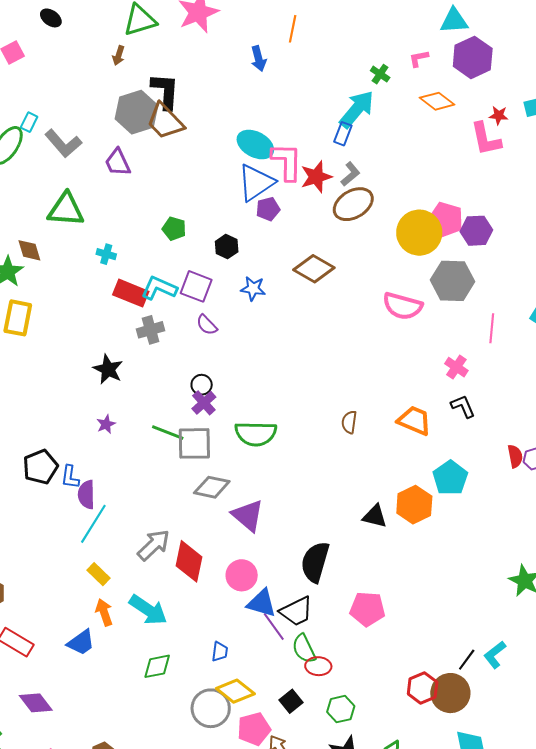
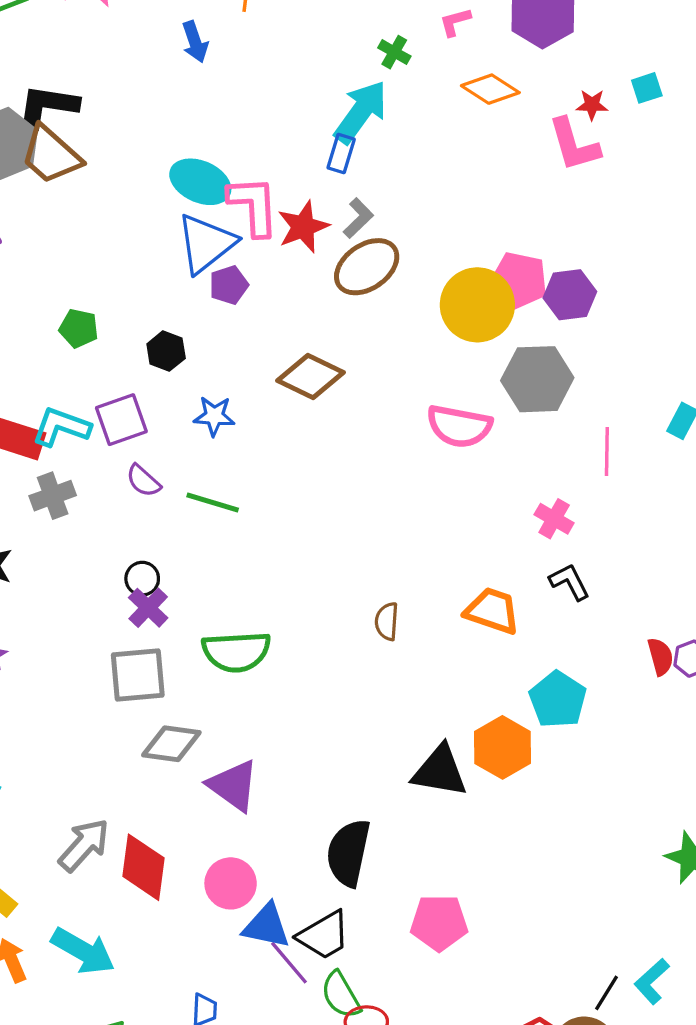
black L-shape: (165, 91) -> (47, 106), turned -81
purple square: (196, 286) -> (121, 420), turned -36
green line: (168, 433) -> (213, 503), moved
black triangle: (375, 516) -> (440, 771), size x1.4

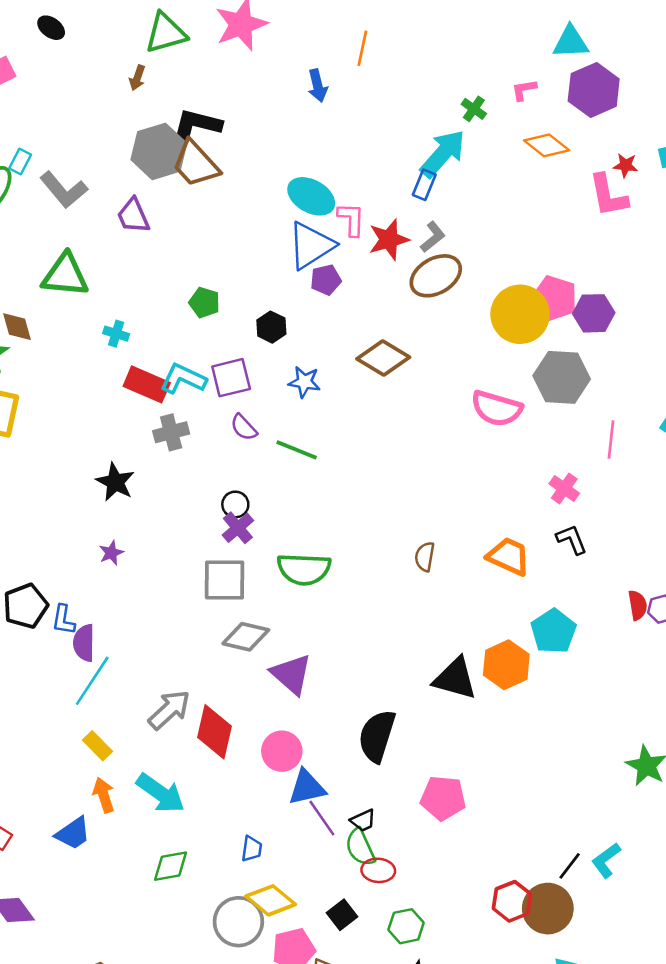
pink L-shape: (253, 206) -> (351, 219), size x0.7
blue triangle: (266, 926) -> (307, 787), turned -30
black trapezoid: (324, 935) -> (363, 820), moved, size x0.6

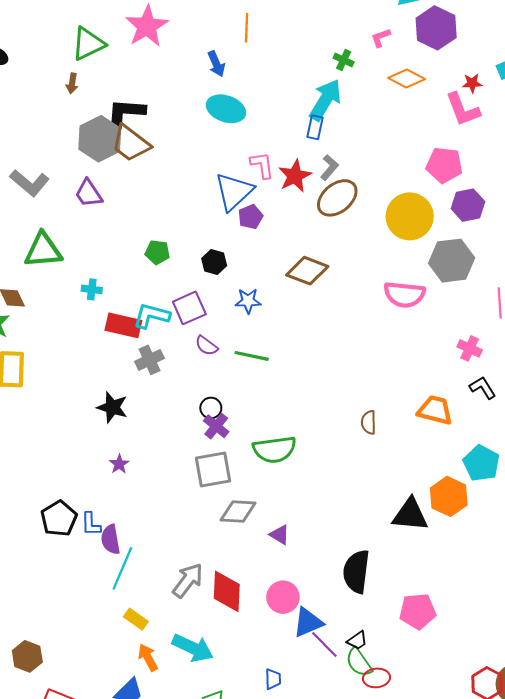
cyan ellipse: (311, 196) -> (226, 109), moved
pink pentagon: (555, 298) -> (444, 165), moved
purple triangle: (291, 674) -> (280, 535), size x0.6

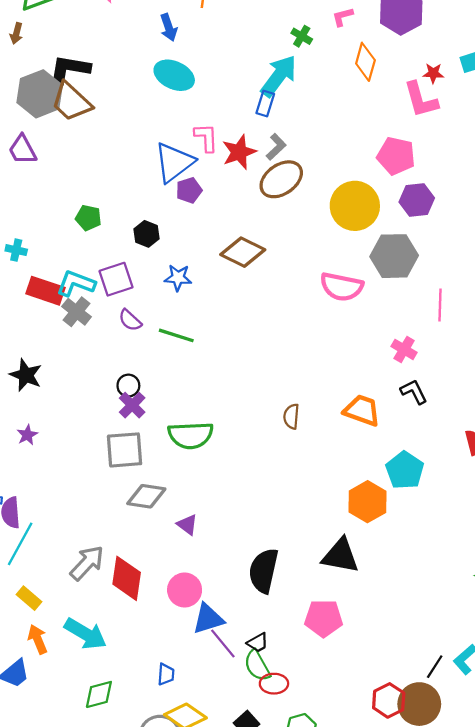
orange diamond: (407, 79) -> (365, 62), turned 72
gray cross: (150, 360) -> (76, 312), moved, turned -32
black triangle: (410, 515) -> (341, 556), moved

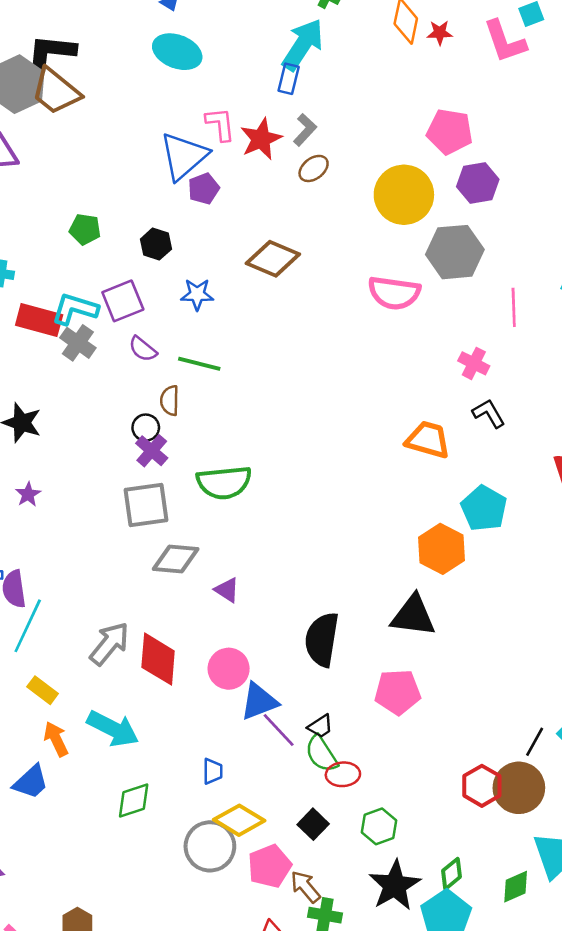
red star: (433, 73) -> (440, 33), moved
pink L-shape: (421, 100) -> (505, 41), moved
brown ellipse: (281, 179) -> (314, 168), size x0.6
brown semicircle: (291, 416) -> (170, 401), moved

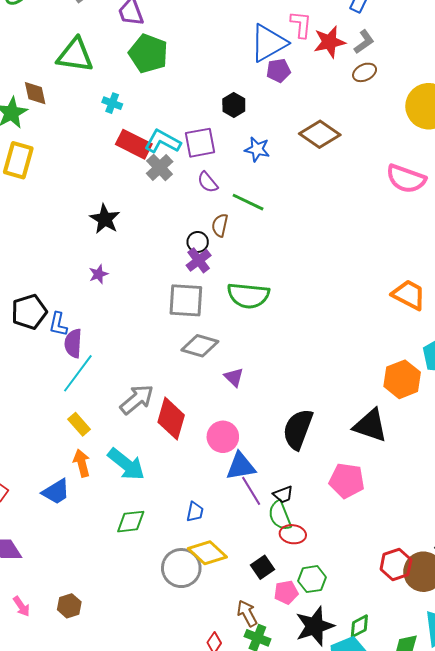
green pentagon: (85, 229) -> (148, 53), moved, size x1.6
pink pentagon: (269, 866) -> (286, 592), moved, size x0.7

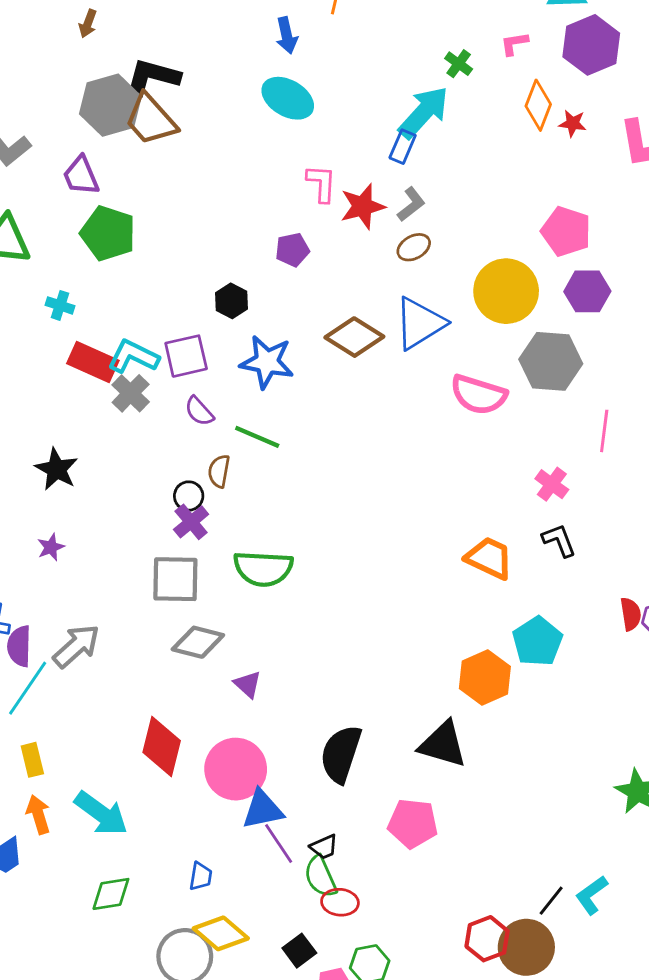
blue triangle: (268, 43) -> (420, 323), moved
blue star: (257, 149) -> (267, 362), size x1.5
gray arrow: (137, 399) -> (76, 646), moved
yellow rectangle: (79, 424) -> (32, 760), turned 30
pink circle: (223, 437) -> (236, 769), size x1.4

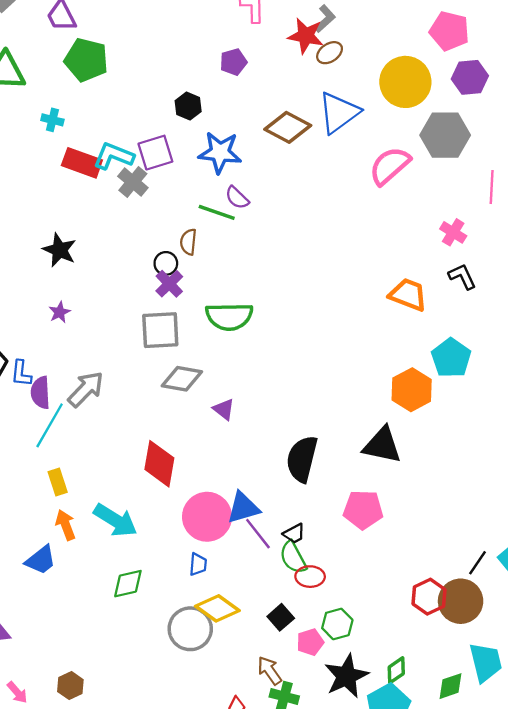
red star: (363, 206) -> (306, 36), moved, turned 30
gray cross: (131, 393) -> (133, 182), moved
pink semicircle: (479, 395) -> (390, 166), turned 126
purple semicircle: (199, 411) -> (237, 198), moved
pink circle: (236, 769) -> (207, 517), moved

